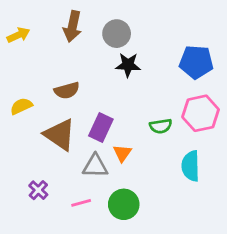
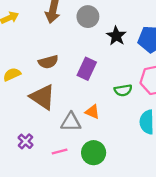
black star: (128, 65) -> (116, 36), moved, turned 30
purple rectangle: (101, 128) -> (87, 69), moved
orange triangle: (122, 153) -> (92, 112), turned -42

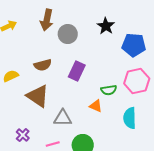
gray circle: (88, 17) -> (68, 34), moved
black star: (116, 36) -> (106, 26), moved
orange triangle: (92, 112) -> (96, 106), moved

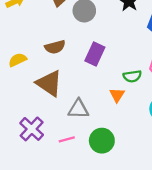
orange triangle: (96, 106) -> (117, 95), turned 40
purple cross: (23, 135) -> (32, 129), size x1.5

